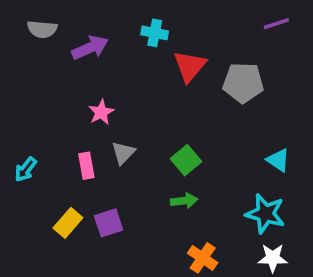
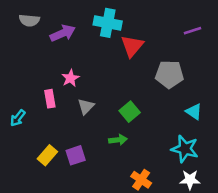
purple line: (276, 24) -> (193, 31), moved
cyan cross: (155, 33) -> (108, 23), size x1.5
gray pentagon: (243, 83) -> (169, 74), moved
pink rectangle: (86, 166) -> (50, 99), moved
green arrow: (184, 201) -> (118, 140), moved

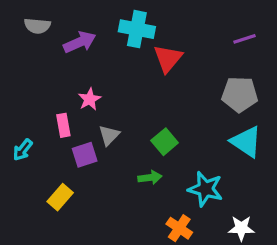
gray pentagon: (169, 74) -> (240, 94), moved
cyan triangle: (194, 112) -> (246, 142), size x1.5
cyan star: (185, 149) -> (205, 189), moved
purple square: (76, 155) -> (85, 155), moved

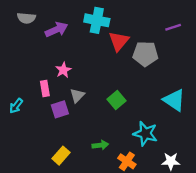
gray pentagon: (240, 94) -> (145, 54), moved
green arrow: (150, 178) -> (100, 145), moved
yellow rectangle: (60, 197) -> (61, 156), moved

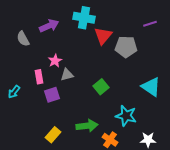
gray semicircle: (26, 18) -> (23, 39), moved, turned 56
gray triangle: (77, 95) -> (67, 75), moved, turned 32
green arrow: (100, 145) -> (87, 126), size x1.5

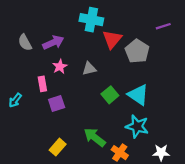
purple arrow: (49, 26) -> (53, 42), moved
gray pentagon: (126, 47) -> (137, 51), turned 30
gray triangle: (67, 75) -> (89, 69), moved
cyan triangle: (151, 87) -> (138, 95), moved
green arrow: (87, 126) -> (95, 137), turned -135

